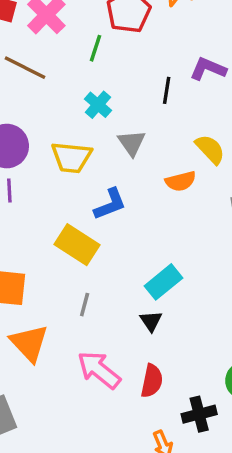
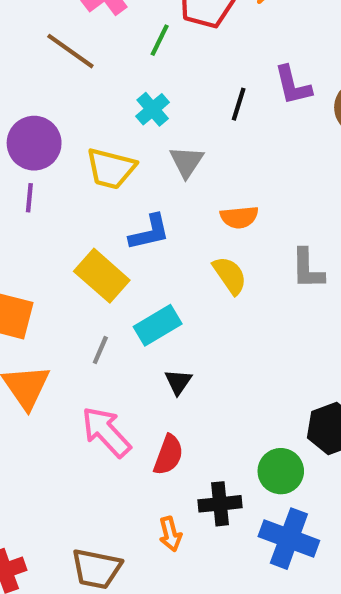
purple L-shape: (208, 69) -> (293, 85), turned -135
yellow semicircle: (210, 149) -> (230, 275), moved
cyan rectangle: (164, 282) -> (158, 325), moved

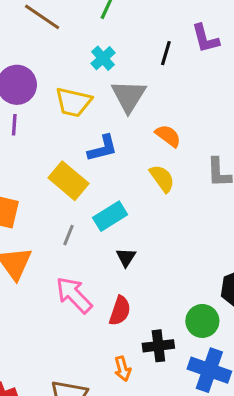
gray triangle: (187, 162) -> (129, 96), size x1.4
orange semicircle: (239, 217) -> (168, 136), turned -136

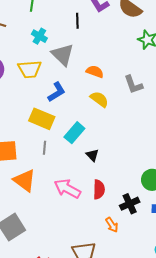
gray line: (69, 235) -> (44, 148), moved

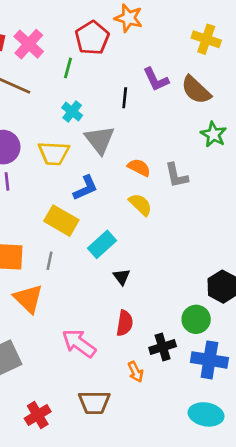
gray L-shape: (133, 85) -> (176, 175), moved
gray line: (44, 148) -> (50, 261), moved
pink arrow: (67, 189) -> (79, 343), moved

